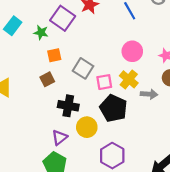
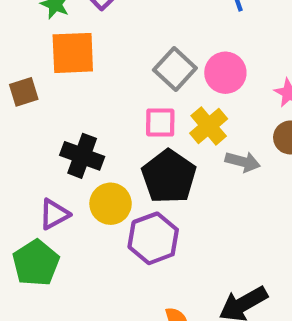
orange square: (54, 55) -> (73, 53), size x1.6
gray square: (83, 68) -> (175, 69), moved
brown square: (47, 79) -> (24, 92), moved
purple hexagon: (112, 156) -> (153, 238), moved

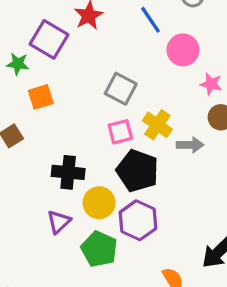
orange square: (73, 53) -> (41, 97), size x0.7
pink circle: (225, 73) -> (183, 50), moved
green pentagon: (36, 263) -> (99, 249), moved

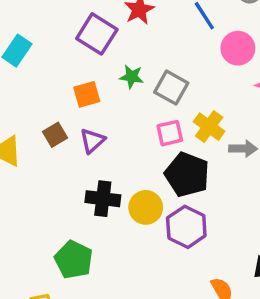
green star: (18, 64) -> (132, 77), moved
black cross: (68, 172) -> (103, 199), moved
purple triangle: (59, 222) -> (92, 141), moved
green pentagon: (99, 249) -> (74, 260), moved

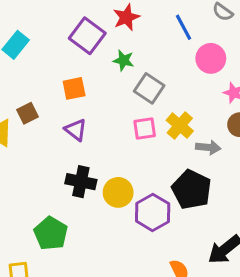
green star: (132, 77) -> (124, 60), moved
brown square: (55, 135) -> (28, 113), moved
purple triangle: (92, 141) -> (76, 130), turned -45
black pentagon: (187, 175) -> (192, 189), moved

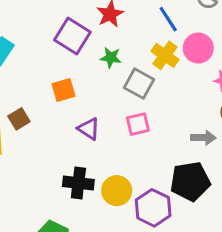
yellow cross: (180, 126) -> (165, 55), moved
purple triangle: (76, 130) -> (89, 129), moved
black pentagon: (192, 189) -> (190, 181), turned -30

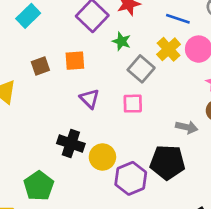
blue line: (168, 19) -> (178, 19), turned -50
brown square: (19, 119) -> (40, 66), moved

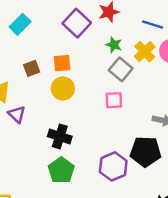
green star: (122, 41) -> (114, 45), moved
purple triangle: (90, 99) -> (17, 114), moved
yellow circle: (102, 157) -> (63, 88), moved
green pentagon: (39, 186) -> (61, 170), moved

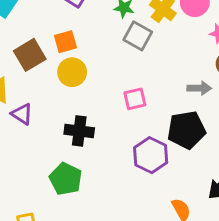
brown square: (32, 68) -> (30, 55), size x1.5
pink square: (114, 100) -> (135, 99), moved
green pentagon: (61, 170) -> (66, 179), moved

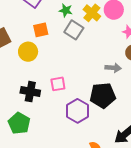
orange square: (65, 42) -> (41, 30), moved
pink square: (135, 99) -> (58, 84), moved

